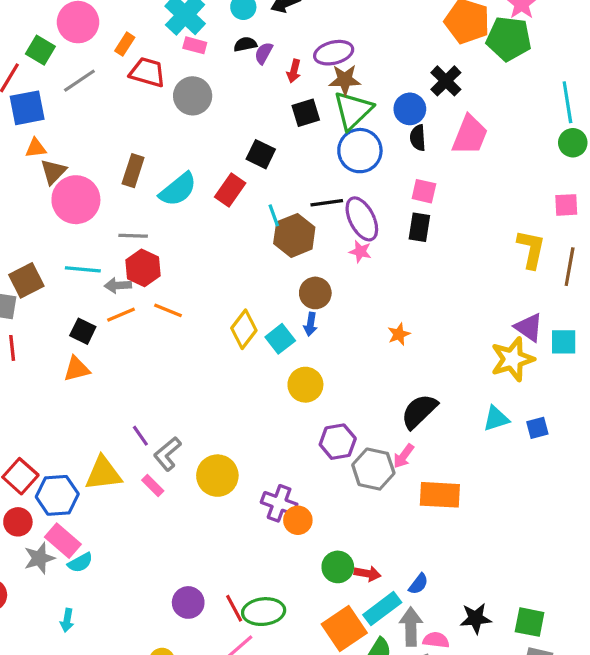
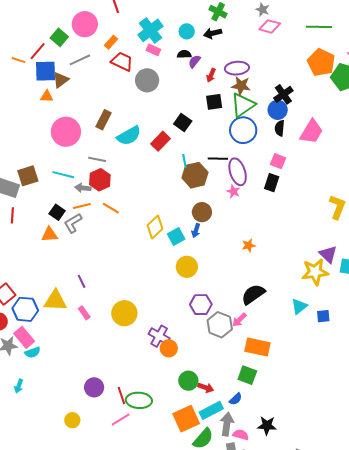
black cross: (446, 81) -> (283, 94), moved
brown triangle: (53, 172) -> (61, 80), moved
cyan triangle: (496, 419) -> (299, 306), turned -30
gray L-shape: (167, 454) -> (73, 223), moved
green square: (530, 622) -> (247, 375), moved

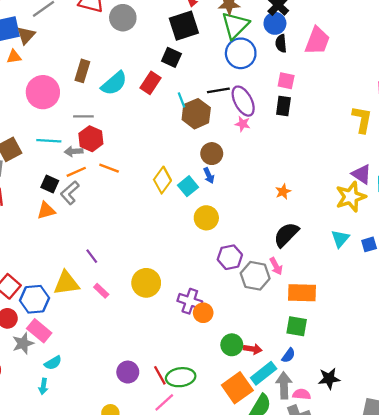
black square: (214, 102) -> (184, 26), moved, size x1.5
blue arrow: (196, 231) -> (209, 175), turned -32
orange star: (249, 245) -> (283, 192), moved
pink arrow: (239, 320) -> (276, 266), turned -63
cyan semicircle: (33, 352) -> (53, 363), moved

